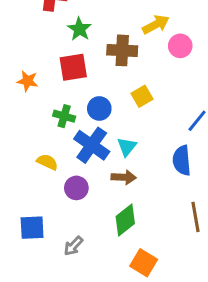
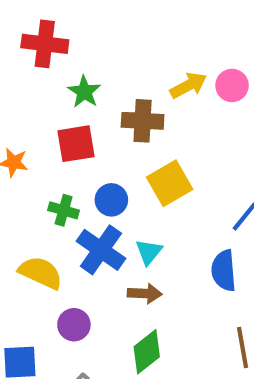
pink circle: (180, 46) -> (232, 85), moved
yellow square: (142, 96) -> (170, 183), size x1.5
yellow semicircle: (47, 162) -> (41, 273), size x1.5
purple circle: (76, 188) -> (74, 325), moved

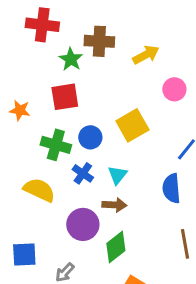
pink circle: (232, 85) -> (174, 89), moved
brown cross: (143, 121) -> (99, 41), moved
green cross: (64, 210) -> (56, 145), size x1.4
blue cross: (101, 250) -> (83, 173), size x0.6
purple circle: (74, 325) -> (83, 224), moved, size x1.4

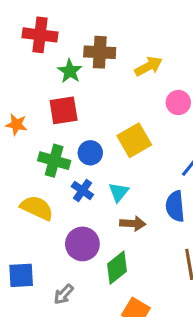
brown arrow: (114, 205) -> (133, 224), moved

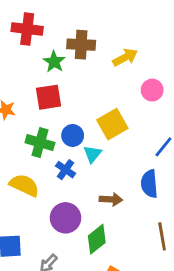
cyan triangle: (119, 192) -> (92, 154), moved

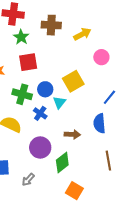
green star: (54, 62) -> (21, 37), moved

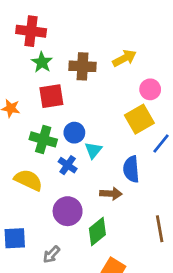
brown cross: (51, 25) -> (82, 66), moved
yellow square: (73, 81) -> (139, 119), moved
blue semicircle: (99, 123) -> (131, 169), moved

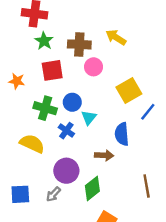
yellow arrow: (124, 58) -> (116, 37), turned -120
pink circle: (150, 89) -> (94, 67), moved
gray arrow: (51, 254) -> (53, 194), moved

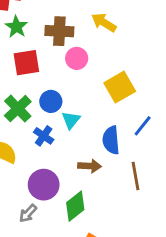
green cross: (45, 108) -> (18, 109), turned 30
blue line: (148, 112) -> (143, 126), moved
brown line: (147, 186) -> (135, 176), moved

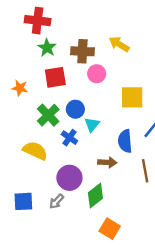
yellow square: (120, 87) -> (132, 97), turned 30

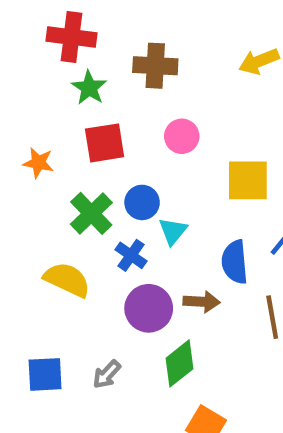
yellow arrow: (119, 44) -> (259, 61), moved, turned -54
brown cross: (82, 51) -> (155, 66), moved
purple circle: (69, 178) -> (149, 308), moved

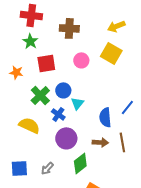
green star: (89, 88) -> (30, 41), moved
yellow square: (248, 180) -> (111, 53), moved, turned 30
brown arrow: (202, 302) -> (100, 142), moved

